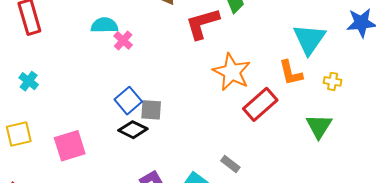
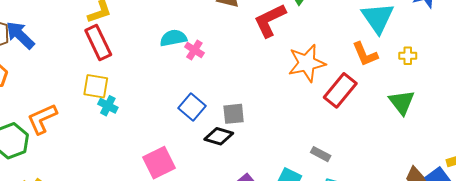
orange star: (232, 72) -> (307, 63), turned -30
blue square: (128, 101) -> (192, 107), moved
yellow square: (19, 134) -> (96, 86), moved, turned 32

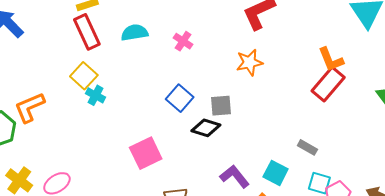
cyan semicircle: (173, 38) -> (134, 33), moved
orange L-shape: (365, 54) -> (331, 60), moved
orange star: (307, 63) -> (249, 62), moved, size x0.7
yellow square: (96, 86) -> (84, 76), turned 32

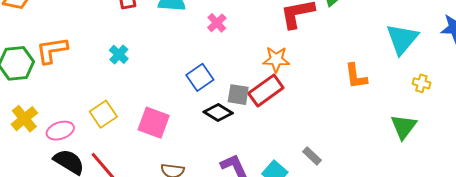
yellow square: (84, 76) -> (103, 114), moved
red rectangle: (328, 84) -> (266, 91), moved
pink square: (146, 153) -> (154, 123), turned 32

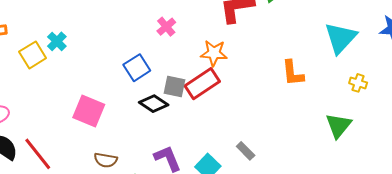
pink cross: (217, 23) -> (166, 27), moved
yellow square: (103, 114) -> (33, 55), moved

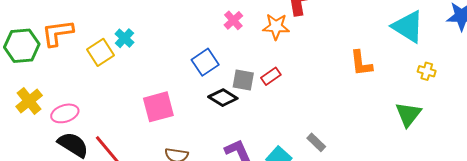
cyan triangle: (341, 38) -> (408, 27), turned -39
orange star: (214, 53) -> (276, 27), moved
red rectangle: (202, 84) -> (271, 76), size x0.6
pink square: (89, 111) -> (158, 107), turned -36

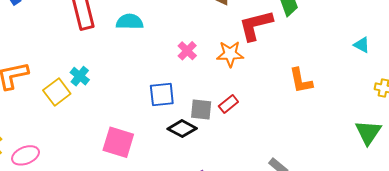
cyan triangle: (408, 27) -> (362, 45), size x0.5
blue square: (205, 62) -> (162, 94), turned 32
orange L-shape: (361, 63) -> (301, 81), moved
pink square: (158, 107) -> (118, 142), turned 36

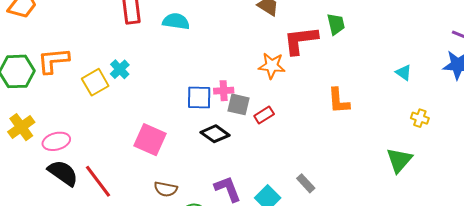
pink cross: (187, 51) -> (224, 91), moved, turned 36
gray square: (201, 110) -> (238, 104), moved

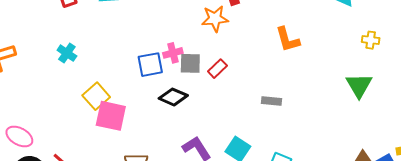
yellow square: (95, 82) -> (96, 96), moved
pink ellipse: (56, 141) -> (19, 136), turned 56
gray rectangle: (306, 183) -> (271, 101), moved, turned -30

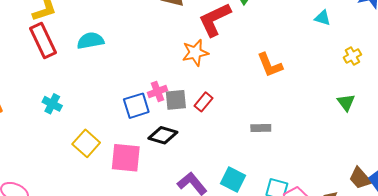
yellow cross: (371, 40) -> (352, 56), turned -30
green triangle: (359, 85) -> (346, 102), size x0.7
pink square: (111, 116) -> (126, 158), moved

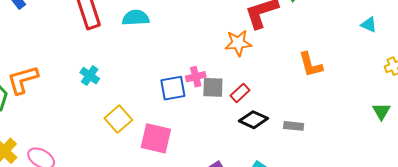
black diamond: (163, 135) -> (253, 120), moved

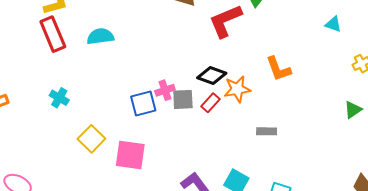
orange star: (238, 43) -> (237, 89), moved
green triangle: (381, 111) -> (353, 110), turned 30
black diamond: (253, 120) -> (212, 76), moved

